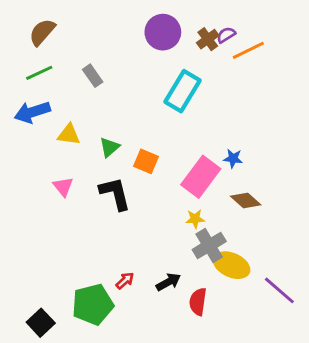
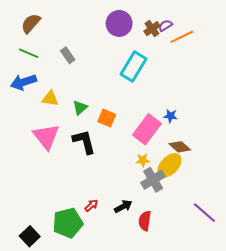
green line: (39, 73) -> (29, 53), turned 48
pink triangle: (63, 187) -> (46, 137), size x1.8
yellow ellipse: (232, 265) -> (169, 165), moved, turned -70

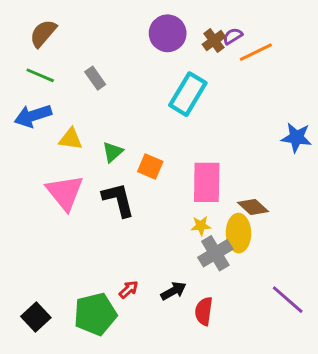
blue star: (171, 116) -> (296, 138), moved, size x1.5
pink rectangle: (147, 129) -> (207, 182), turned -36
yellow ellipse: (169, 165) -> (239, 233), turned -45
black square: (30, 236) -> (36, 317), moved

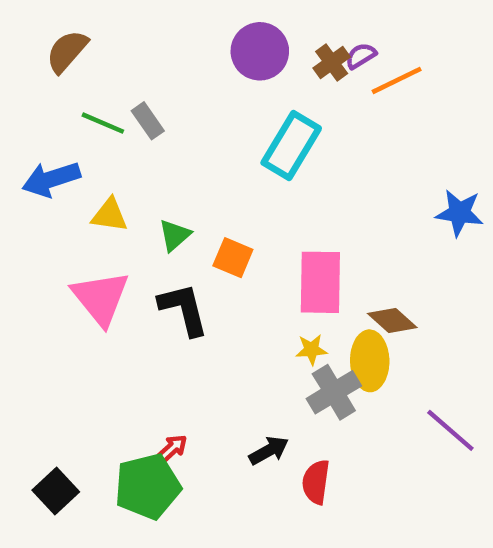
green line: (40, 75) -> (103, 123), moved
red arrow: (129, 289) -> (172, 448), moved
purple line: (288, 300) -> (450, 430), moved

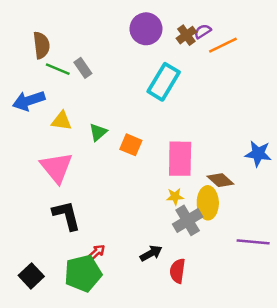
brown semicircle: (67, 51) -> (41, 45), moved, turned 132
blue star: (459, 213) -> (258, 154), moved
black L-shape: (184, 309) -> (67, 215), moved
purple line: (450, 430) -> (253, 242), turned -36

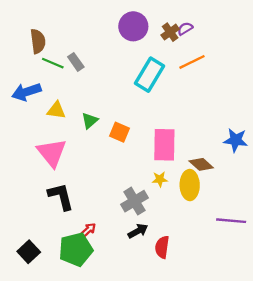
orange line: (223, 45) -> (192, 62), moved
gray cross: (188, 220) -> (134, 201), moved

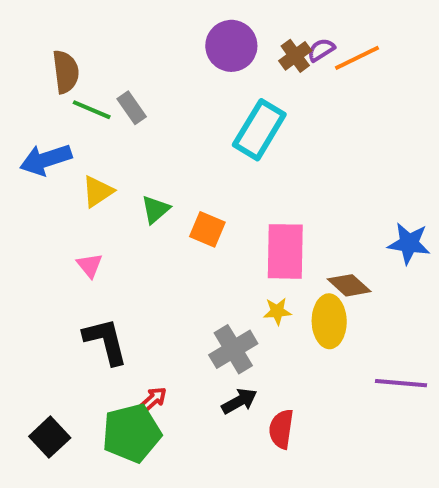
orange line: (192, 62) -> (357, 58), moved
yellow triangle: (56, 110) -> (98, 192), turned -42
pink triangle: (52, 153) -> (90, 265), size x0.5

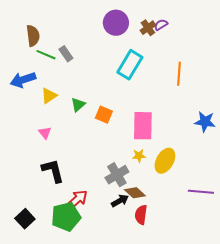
orange line: (357, 58) -> (179, 74), moved, turned -60
brown diamond: (349, 285) -> (135, 193), moved
yellow ellipse: (329, 321) -> (165, 161), turned 30
red arrow: (154, 399) -> (77, 200), size x1.6

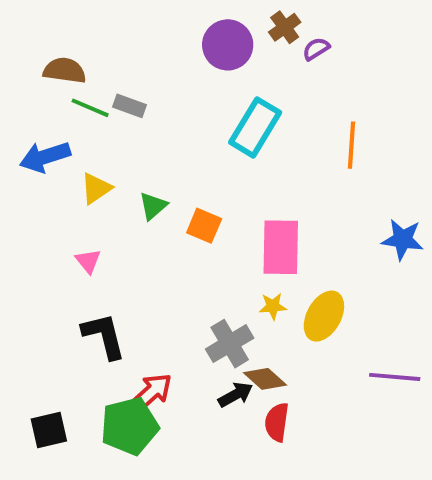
brown cross: (148, 28) -> (285, 27), moved
brown semicircle: (33, 36) -> (65, 70), turned -75
gray rectangle: (66, 54) -> (129, 106), turned -35
black square: (25, 219) -> (49, 430), turned 30

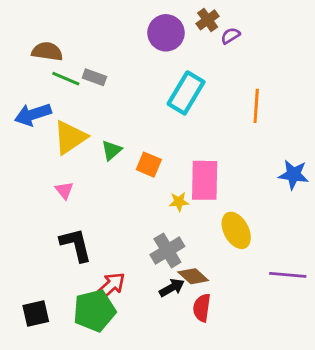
yellow triangle: (96, 188) -> (70, 137), size x1.5
yellow star: (273, 306) -> (179, 202), moved
yellow ellipse: (324, 316) -> (236, 230), turned -57

